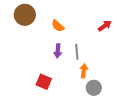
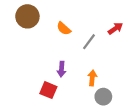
purple arrow: (58, 51) -> (62, 69), moved
gray line: (77, 52) -> (89, 42), moved, turned 42

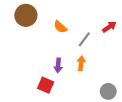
orange arrow: (92, 78) -> (81, 63), moved
gray circle: (103, 97) -> (108, 91), moved

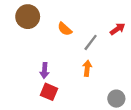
purple arrow: (58, 65) -> (45, 70), moved

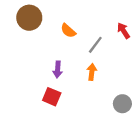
red arrow: (117, 29) -> (124, 31), turned -88
purple arrow: (45, 70) -> (58, 70), moved

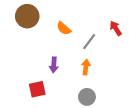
red square: (52, 97) -> (37, 89), moved, turned -35
gray circle: (122, 104) -> (87, 97), moved

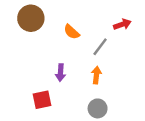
red arrow: (116, 28) -> (122, 24), moved, turned 104

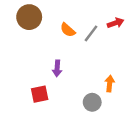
gray line: (100, 47) -> (91, 33), moved
orange arrow: (96, 75) -> (110, 84), moved

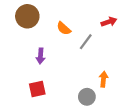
gray line: (91, 33) -> (86, 42), moved
purple arrow: (57, 68) -> (41, 56), moved

